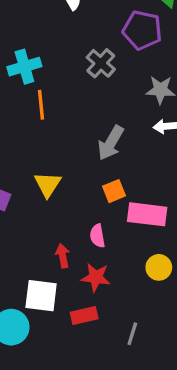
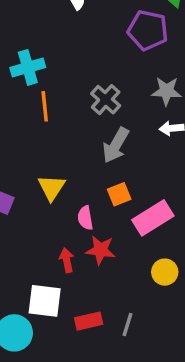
gray cross: (101, 63) -> (106, 100), moved
pink rectangle: (147, 214) -> (153, 218), turned -39
pink semicircle: (97, 236) -> (85, 218), moved
red star: (96, 277) -> (100, 250), moved
gray line: (132, 334) -> (128, 324), moved

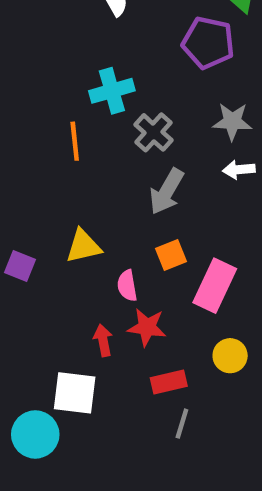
cyan cross: (28, 67) -> (112, 91), moved
yellow triangle: (51, 187) -> (83, 246), turned 44
pink rectangle: (153, 218) -> (215, 286), turned -33
red rectangle: (89, 321) -> (169, 382), moved

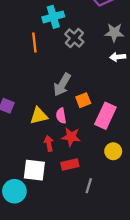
gray arrow: (167, 191) -> (62, 85), moved
yellow triangle: (83, 246) -> (39, 116), moved
red rectangle: (169, 382) -> (70, 165), moved

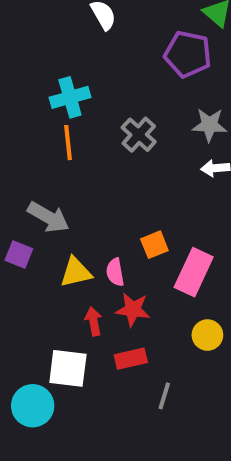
cyan cross: (53, 17) -> (70, 97), moved
gray arrow: (62, 85) -> (48, 217), moved, turned -90

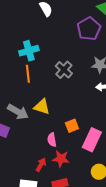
purple pentagon: (188, 54) -> (89, 29), turned 30
yellow triangle: (76, 272) -> (42, 107), moved, turned 30
red arrow: (94, 321) -> (41, 165), turned 40

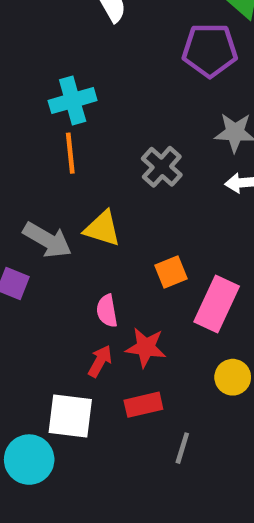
purple pentagon: (89, 29) -> (210, 50), turned 30
gray cross: (64, 70) -> (162, 167), moved
pink semicircle: (52, 140) -> (107, 311), moved

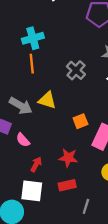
pink semicircle: (107, 311) -> (23, 140), moved, turned -32
red arrow: (100, 361) -> (36, 164), moved

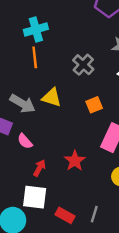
orange square: (80, 121) -> (94, 105), moved
red star: (68, 158) -> (75, 161), turned 30
red rectangle: (67, 185) -> (65, 215), moved, turned 42

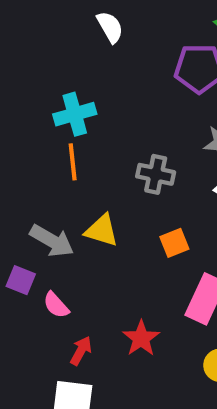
gray cross: (83, 65) -> (156, 174), turned -30

